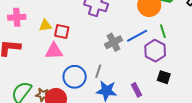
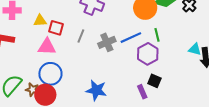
gray line: (98, 71) -> (81, 36), moved
blue circle: (75, 77) -> (50, 74), moved
purple rectangle: (137, 90) -> (142, 92), moved

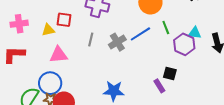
red square: (56, 28) -> (64, 20), moved
cyan triangle: (195, 49) -> (195, 33), moved
purple hexagon: (148, 54) -> (184, 44), moved
blue circle: (50, 74) -> (50, 83), moved

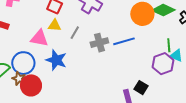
green line: (166, 28) -> (169, 45), moved
yellow triangle: (48, 30) -> (55, 25), moved
blue star: (114, 91) -> (56, 60), moved

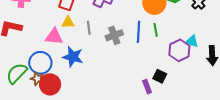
gray line: (75, 33) -> (89, 28), turned -32
blue line: (124, 41) -> (139, 32), turned -65
green line: (169, 45) -> (156, 30), moved

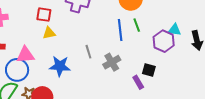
gray line: (89, 28) -> (88, 52), moved
gray cross: (114, 35) -> (112, 62), moved
pink triangle: (54, 37) -> (25, 55), moved
blue circle: (40, 63) -> (17, 70), moved

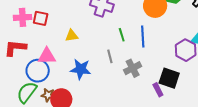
red square: (44, 15) -> (41, 18), moved
green line: (137, 25) -> (122, 35), moved
black square: (149, 70) -> (169, 78), size x1.5

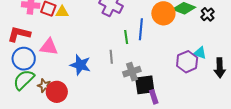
yellow triangle: (72, 36) -> (62, 12), moved
blue line: (143, 37) -> (141, 29), moved
blue circle: (38, 71) -> (24, 59), moved
black square: (169, 78) -> (145, 85), moved, turned -35

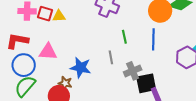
blue line: (141, 29) -> (153, 39), moved
brown star: (44, 86) -> (65, 83), moved

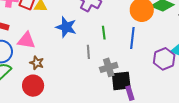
blue star: (81, 68) -> (66, 27), moved
brown star: (65, 83) -> (37, 63), moved

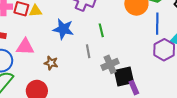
blue line: (132, 38) -> (157, 24), moved
brown star: (37, 63) -> (51, 63), moved

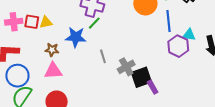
green line: (101, 30) -> (94, 23), moved, turned 64
pink triangle: (25, 47) -> (53, 71), moved
brown star: (51, 63) -> (52, 50), moved

